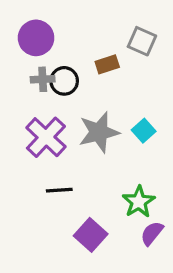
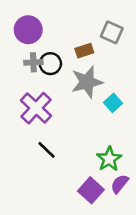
gray star: (99, 132) -> (87, 82), moved
black line: (59, 190) -> (46, 150), turned 48
purple square: (91, 235) -> (91, 190), moved

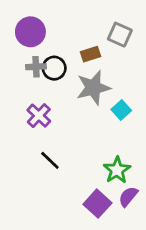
purple cross: (36, 108) -> (39, 116), size x0.7

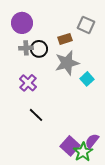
green star: (117, 170) -> (83, 152), moved

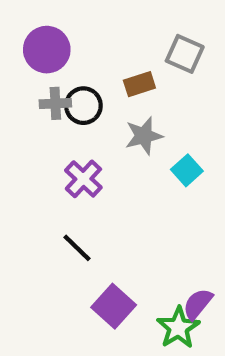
gray star: (67, 63) -> (144, 136), size x0.7
purple cross: (28, 83) -> (83, 179), moved
purple square: (70, 146) -> (114, 306), moved

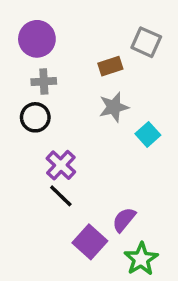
black circle: (83, 106) -> (35, 117), moved
purple cross: (83, 179) -> (61, 165), moved
purple semicircle: (198, 304) -> (124, 220), moved

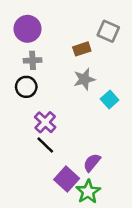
green star: (141, 259) -> (88, 192), moved

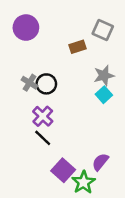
gray cross: (33, 60) -> (30, 83), moved, turned 35
gray star: (84, 79) -> (104, 76), moved
black circle: (26, 87) -> (46, 84), moved
purple semicircle: (92, 163) -> (100, 162), moved

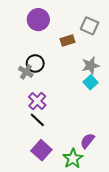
purple circle: (26, 28) -> (38, 20), moved
black circle: (46, 84) -> (35, 63), moved
purple square: (63, 170) -> (41, 150), moved

